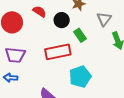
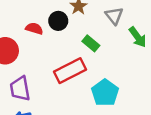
black circle: (62, 20) -> (58, 21), moved
purple trapezoid: (15, 55) -> (20, 89), turned 90

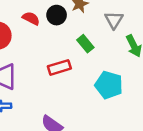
red rectangle: (70, 71) -> (59, 67), size x0.7
cyan pentagon: (105, 93) -> (109, 85), moved, turned -30

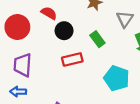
black circle: (57, 15) -> (64, 31), moved

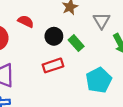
black circle: (64, 31) -> (54, 36), moved
cyan pentagon: (117, 78) -> (99, 80), turned 30

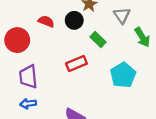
black circle: (54, 36) -> (74, 20), moved

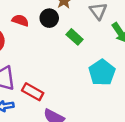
red rectangle: (76, 64) -> (33, 92), moved, turned 54

